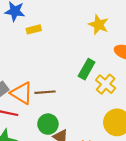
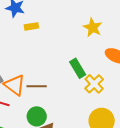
green rectangle: (87, 69) -> (78, 68), turned -66

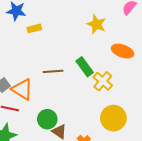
brown line: (37, 86) -> (53, 71), moved

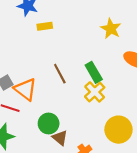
brown line: (53, 71) -> (60, 74), turned 60
yellow cross: (103, 81) -> (95, 92), moved

